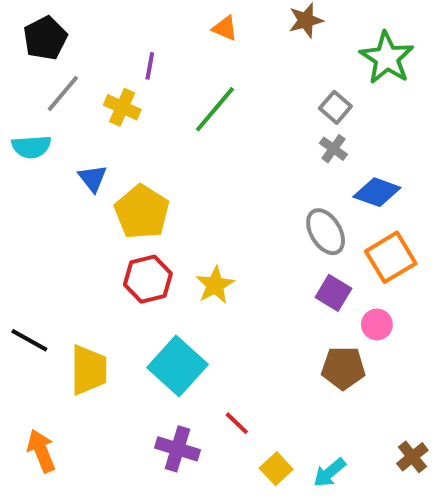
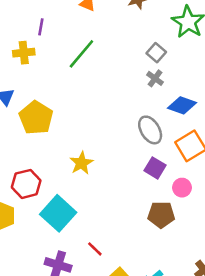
yellow cross: (122, 107) -> (24, 53), turned -30
red hexagon: (148, 279) -> (26, 184), moved

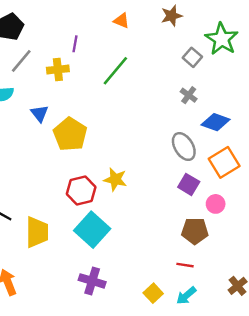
gray square: (156, 53) -> (192, 57), moved
yellow star: (81, 163) -> (115, 180), turned -30
red hexagon: (26, 184) -> (81, 191), moved
red line: (95, 249) -> (185, 265), moved, turned -35

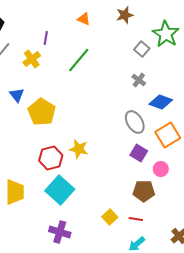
yellow cross: (58, 70) -> (32, 59), turned -30
yellow square: (153, 293) -> (110, 217), moved

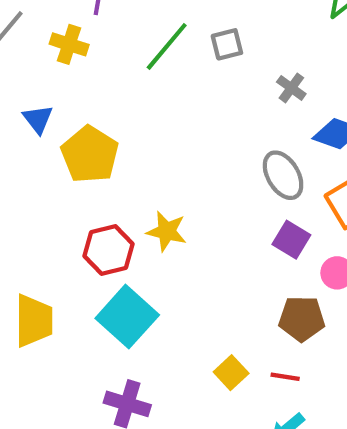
gray square: (142, 49) -> (227, 44), moved, turned 35
yellow cross: (32, 59) -> (69, 44), turned -36

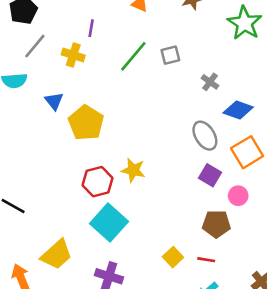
yellow trapezoid: (34, 321) -> (57, 255), moved, turned 48

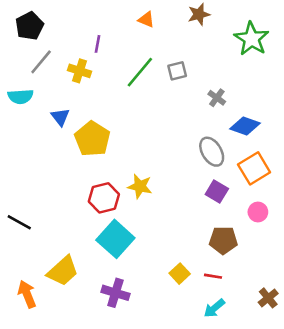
pink circle: (238, 196) -> (258, 212), moved

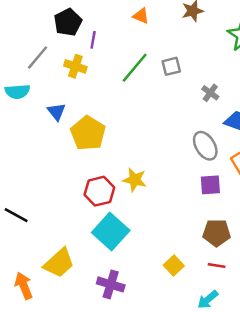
black pentagon: (30, 26) -> (68, 22), moved
purple square: (217, 191) -> (210, 185), turned -35
red line: (213, 276) -> (217, 266), moved

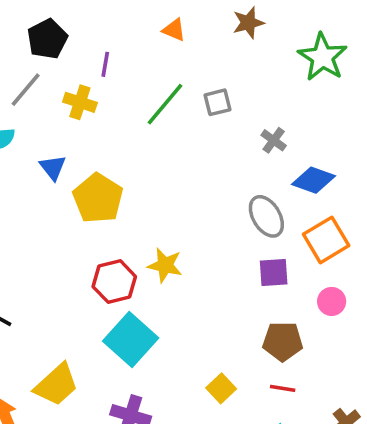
black pentagon: (68, 22) -> (47, 39), moved

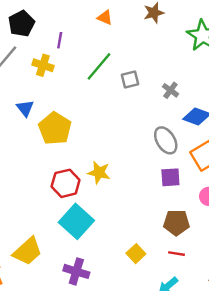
gray square: (218, 102) -> (130, 80), moved

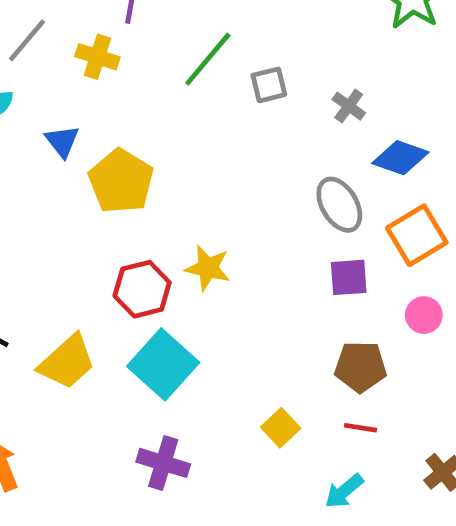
yellow trapezoid: (27, 251) -> (67, 362), moved

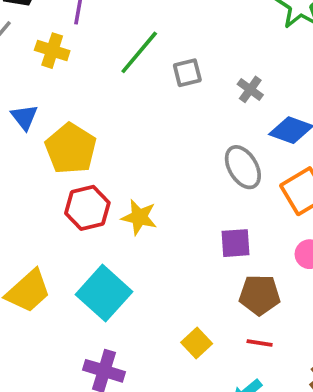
purple square: (349, 277) -> (235, 243), moved
red hexagon: (142, 289) -> (87, 208), moved

